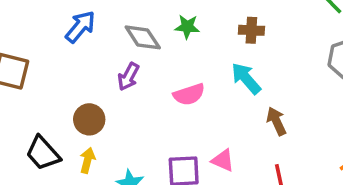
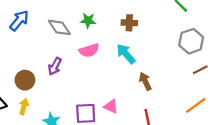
purple arrow: (128, 77) -> (55, 66), moved
pink semicircle: (189, 94) -> (89, 50), moved

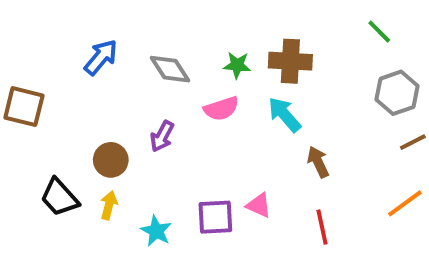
green star: (88, 21) -> (237, 65), moved
brown cross: (129, 23) -> (290, 61), size x1.5

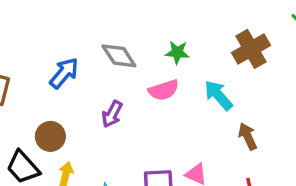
blue arrow: (101, 57) -> (64, 73), moved
brown cross: (290, 61) -> (251, 49), moved, turned -33
brown circle: (111, 160) -> (50, 136), moved

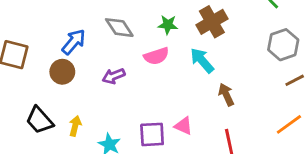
brown cross: (251, 49) -> (212, 22), moved
purple arrow: (112, 114) -> (114, 76), turned 40
brown circle: (50, 136) -> (62, 72), moved

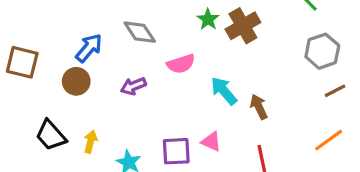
green star: (168, 25) -> (208, 19), moved, turned 30
cyan arrow: (202, 60) -> (224, 91), moved

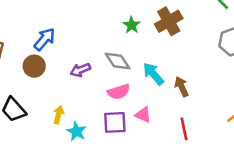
green star: (208, 19) -> (132, 25), moved
gray diamond: (140, 32) -> (117, 61), moved
pink semicircle: (181, 64) -> (119, 92), moved
yellow arrow: (91, 142) -> (59, 115), moved

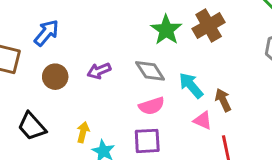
green star: (132, 25) -> (166, 30), size x1.5
blue arrow: (44, 39) -> (46, 33), moved
purple arrow: (80, 70) -> (99, 71), moved
pink triangle: (143, 115) -> (203, 120), moved

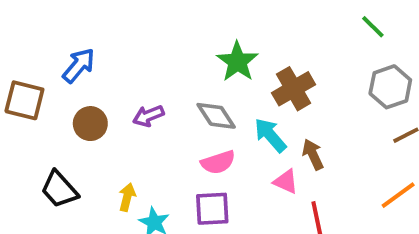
brown cross: (209, 26) -> (294, 89), moved

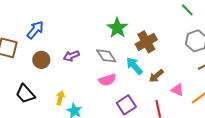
brown arrow: (313, 155) -> (156, 76), turned -105
pink triangle: (286, 182) -> (177, 90), moved
purple square: (212, 209) -> (126, 105), moved, turned -30

